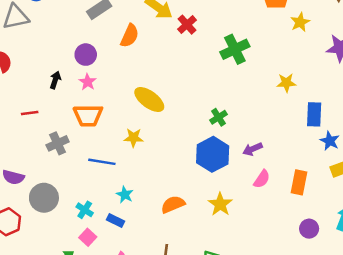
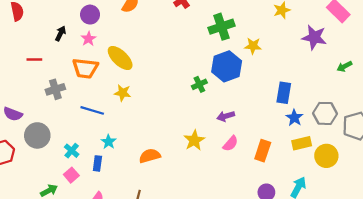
yellow star: (286, 83) -> (253, 46), moved
yellow ellipse: (149, 100) -> (120, 58), moved
blue hexagon: (213, 154) -> (227, 66), moved
yellow star: (220, 204) -> (194, 140), moved
blue rectangle: (115, 220) -> (97, 163), turned 64

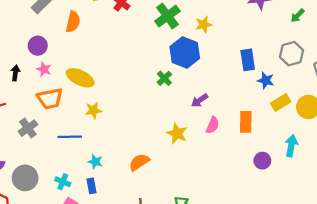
gray hexagon: (325, 113) -> (292, 54), moved

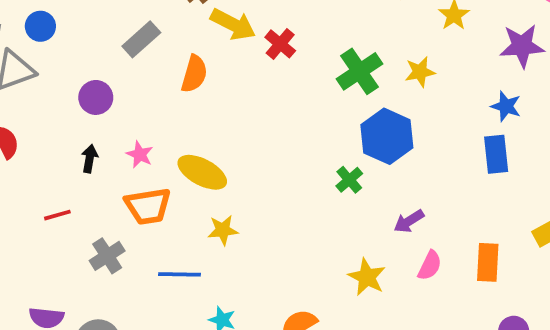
yellow star: (204, 25) -> (420, 72), moved
purple circle: (38, 46) -> (96, 97), moved
blue star: (266, 80) -> (506, 106), moved

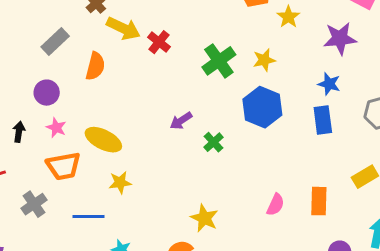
purple circle: (96, 97) -> (47, 93), moved
blue hexagon: (387, 136) -> (262, 107), moved
purple arrow: (409, 221) -> (181, 121), moved
yellow star: (367, 277) -> (204, 218), moved

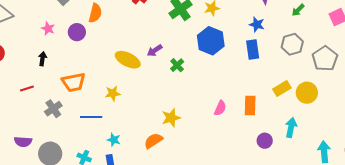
purple circle: (47, 93) -> (77, 32), moved
pink star: (56, 128) -> (48, 29), moved
yellow ellipse: (103, 140) -> (128, 60), moved
yellow star: (204, 218) -> (171, 118), turned 30

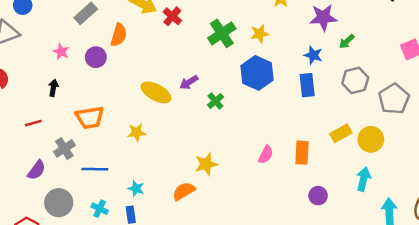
green arrow: (298, 10) -> (347, 41), moved
blue line: (91, 117) -> (95, 169), moved
cyan arrow: (291, 128) -> (363, 179), moved
purple semicircle: (23, 142) -> (37, 170), moved, turned -60

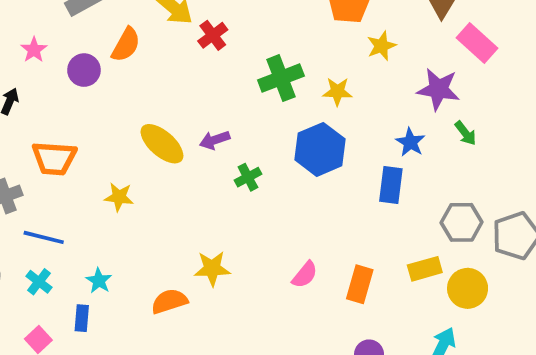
green arrow: (347, 41) -> (465, 133), turned -98
gray hexagon: (355, 80) -> (462, 222), moved
cyan cross: (100, 209) -> (39, 282), moved

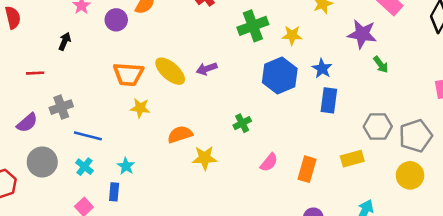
blue star: (410, 142) -> (322, 68), moved
orange trapezoid: (54, 158) -> (128, 74), moved
green cross: (248, 177) -> (242, 123), moved
yellow circle: (468, 288) -> (410, 175), moved
orange semicircle: (169, 301) -> (180, 134), moved

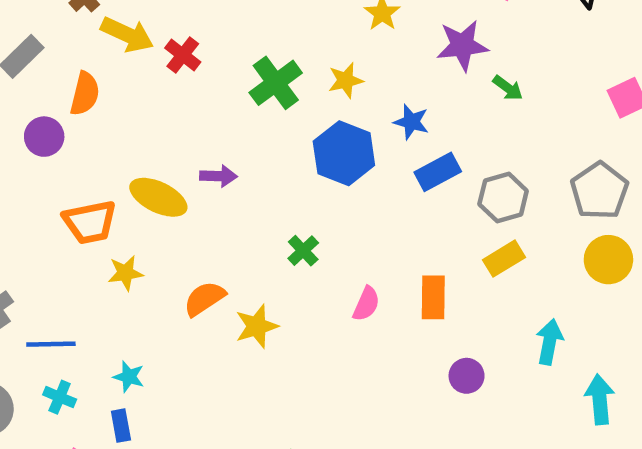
purple arrow: (207, 69) -> (218, 176), turned -144
blue rectangle: (329, 100) -> (438, 172), turned 70
gray hexagon: (378, 126) -> (503, 197), moved

